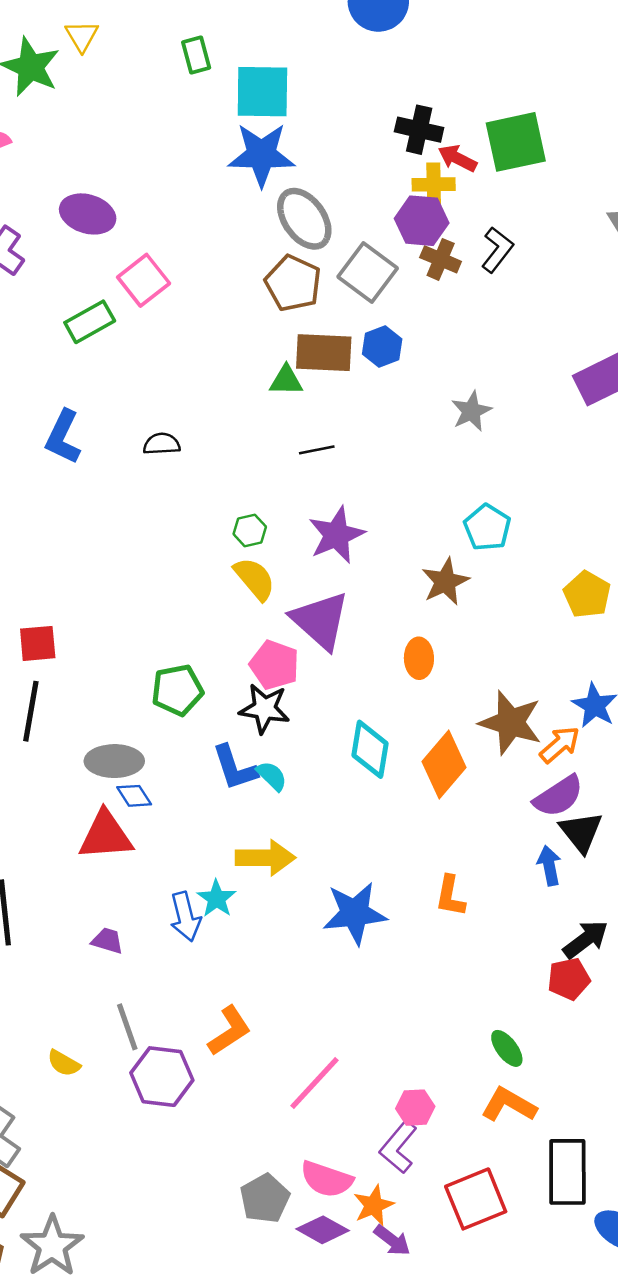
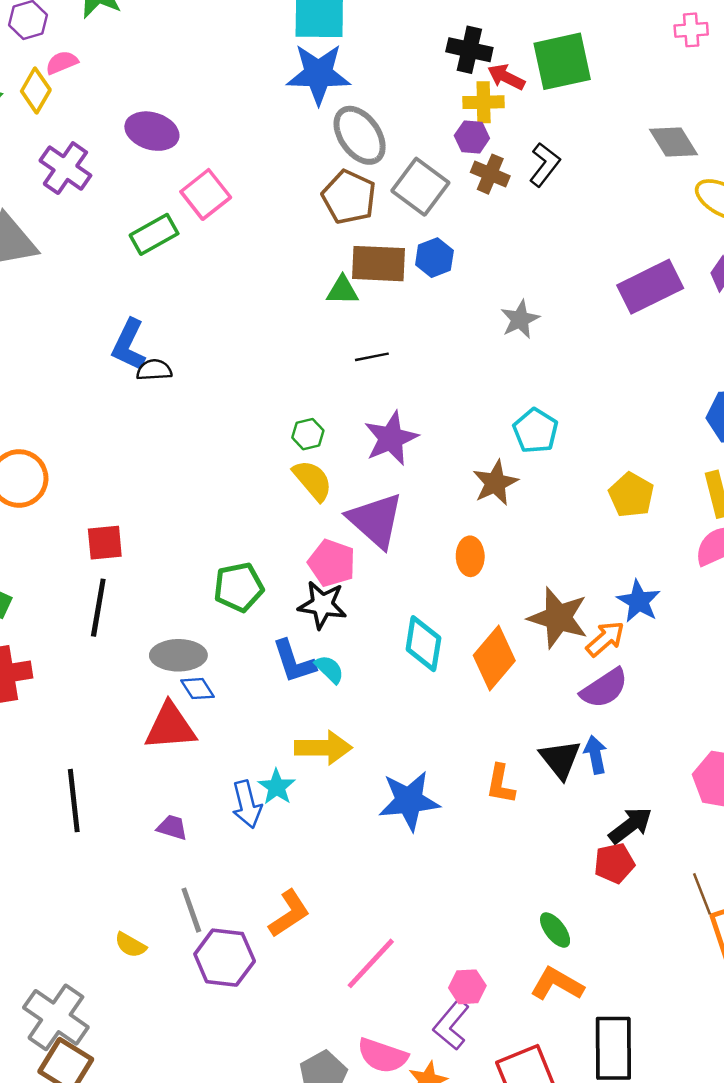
purple hexagon: (422, 221) -> (472, 137), size x0.7
black semicircle: (162, 444) -> (154, 370), moved
black triangle: (581, 832) -> (560, 759), moved

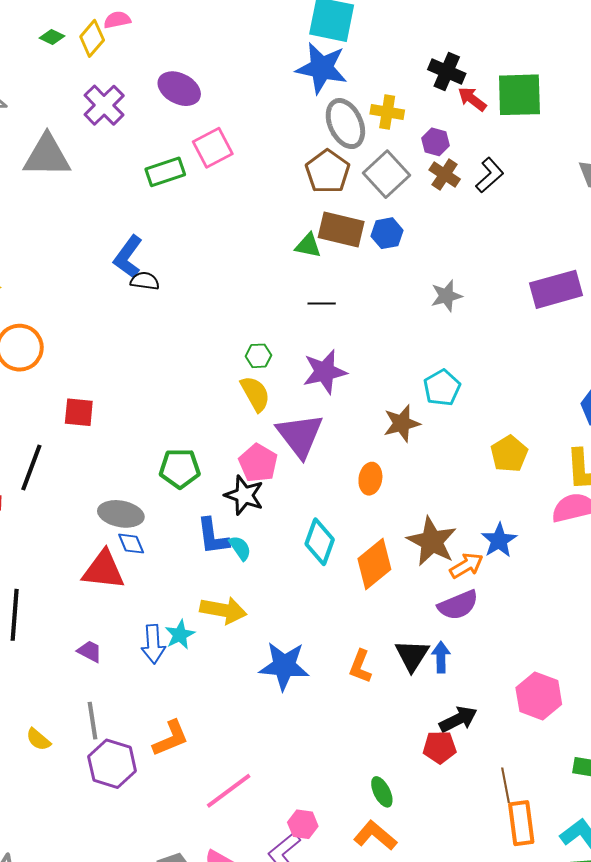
yellow cross: (484, 102) -> (387, 112), moved
black line: (98, 608) -> (31, 468), moved

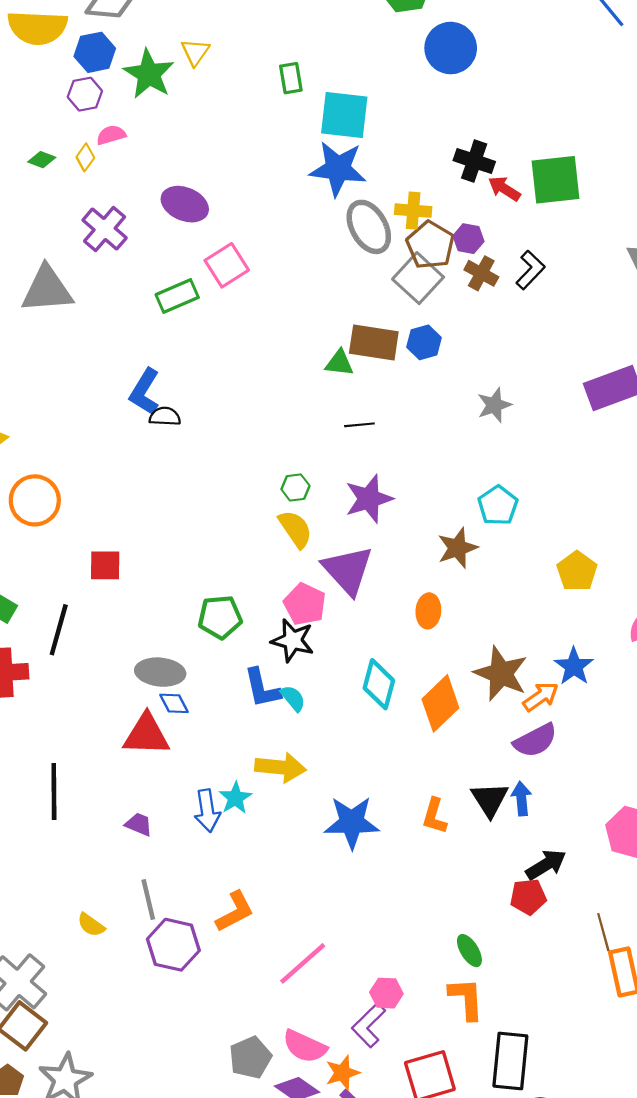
yellow diamond: (92, 38) -> (85, 157), size x0.7
brown pentagon: (328, 172) -> (430, 245), moved
orange L-shape: (375, 836) -> (466, 999), turned 51

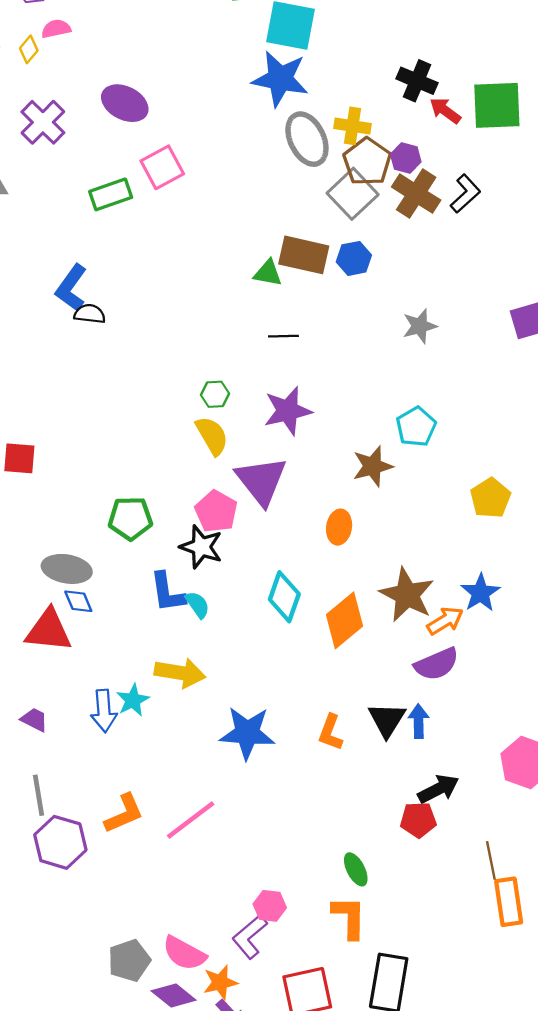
brown cross: (481, 273) -> (416, 194), size x1.4
pink line: (303, 963) -> (191, 820), moved

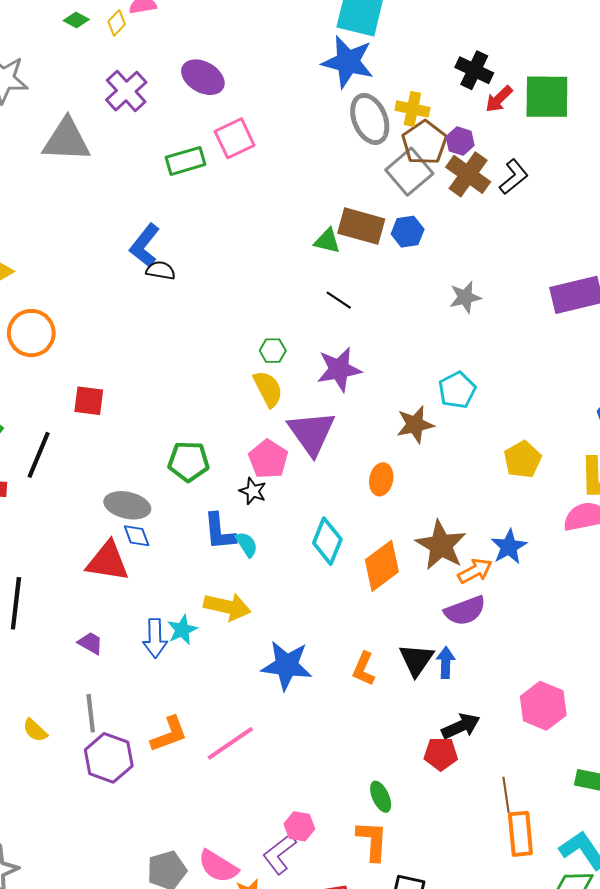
red arrow: (445, 111) -> (499, 99), turned -84
black line: (283, 336) -> (339, 300), turned 32
black star: (201, 547) -> (253, 491), size x0.7

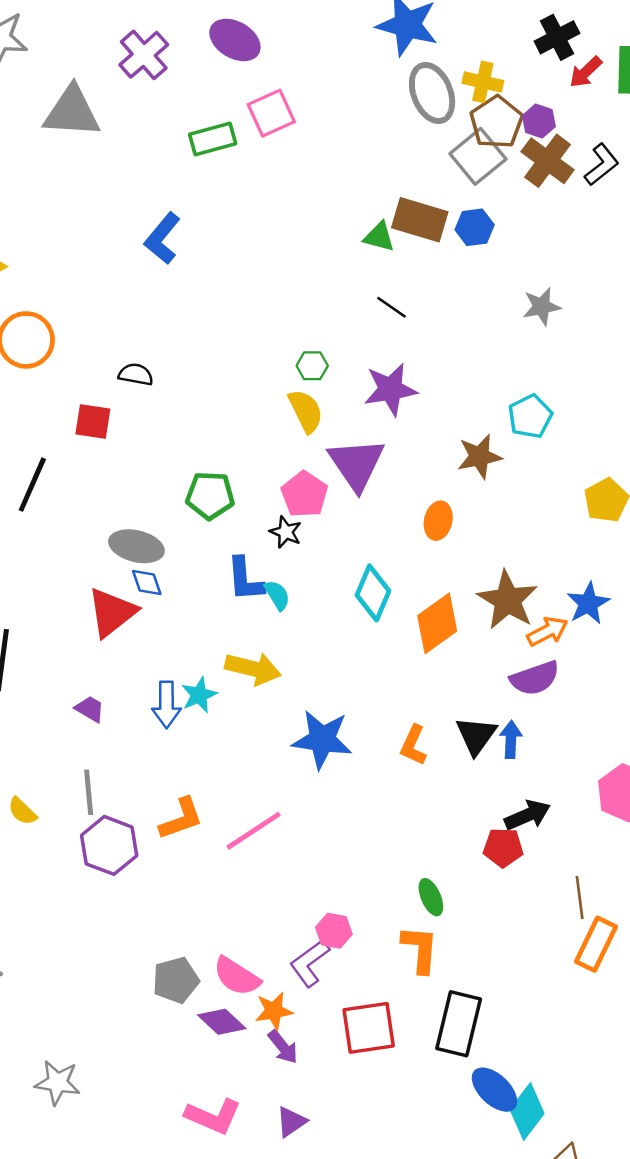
black cross: (474, 70) -> (557, 37), turned 36
black semicircle: (161, 270) -> (136, 374), moved
red triangle: (108, 561) -> (112, 612), turned -48
orange rectangle: (520, 834) -> (596, 944), turned 30

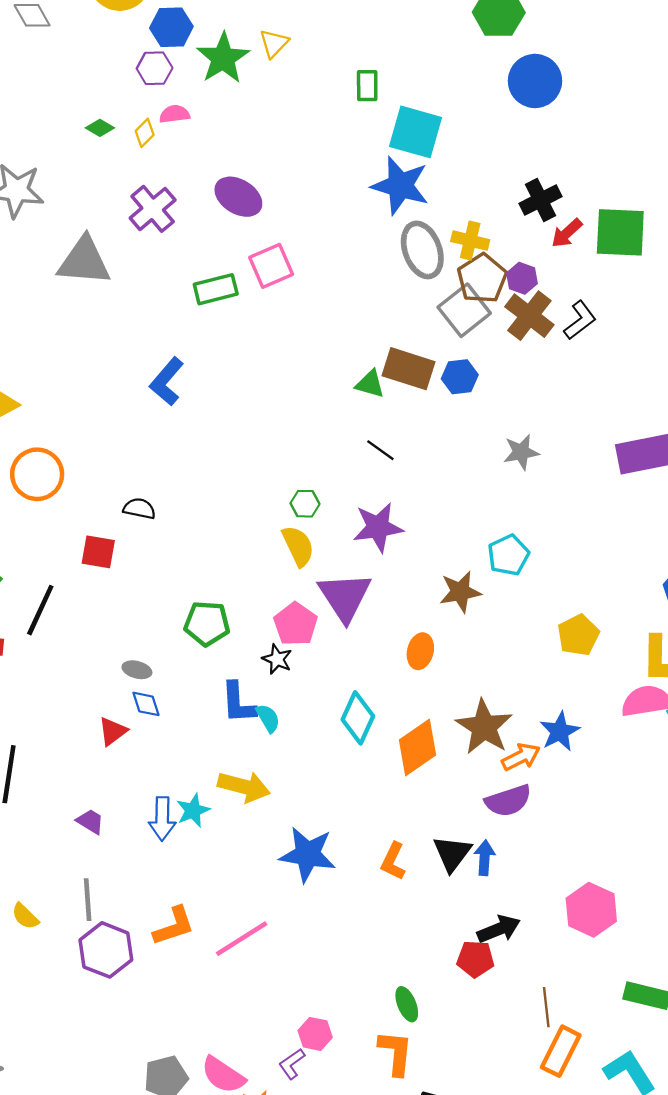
gray ellipse: (136, 546) -> (137, 670), size x0.6
red triangle: (112, 612) -> (113, 731), size x0.6
purple L-shape: (310, 963) -> (292, 1064), size x0.7

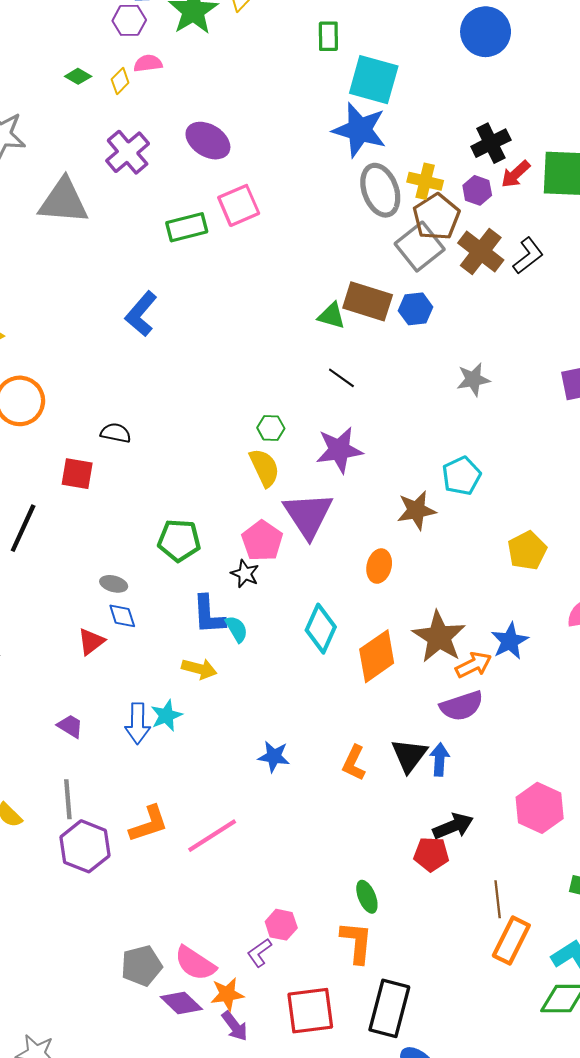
purple hexagon: (522, 278) -> (477, 190), moved
yellow arrow: (244, 787) -> (199, 669), moved, size x0.7
blue star: (308, 854) -> (274, 756), size x0.6

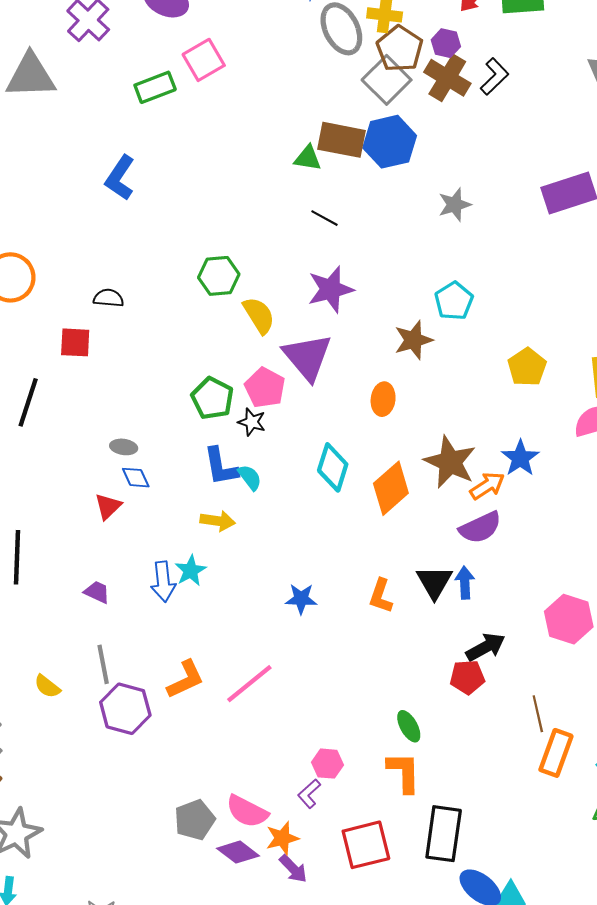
purple hexagon: (477, 190) -> (446, 43), moved
blue hexagon: (416, 309) -> (390, 142), size x1.6
green hexagon: (271, 428) -> (219, 276), moved, size x1.5
green pentagon: (179, 540) -> (212, 398), moved, turned 30

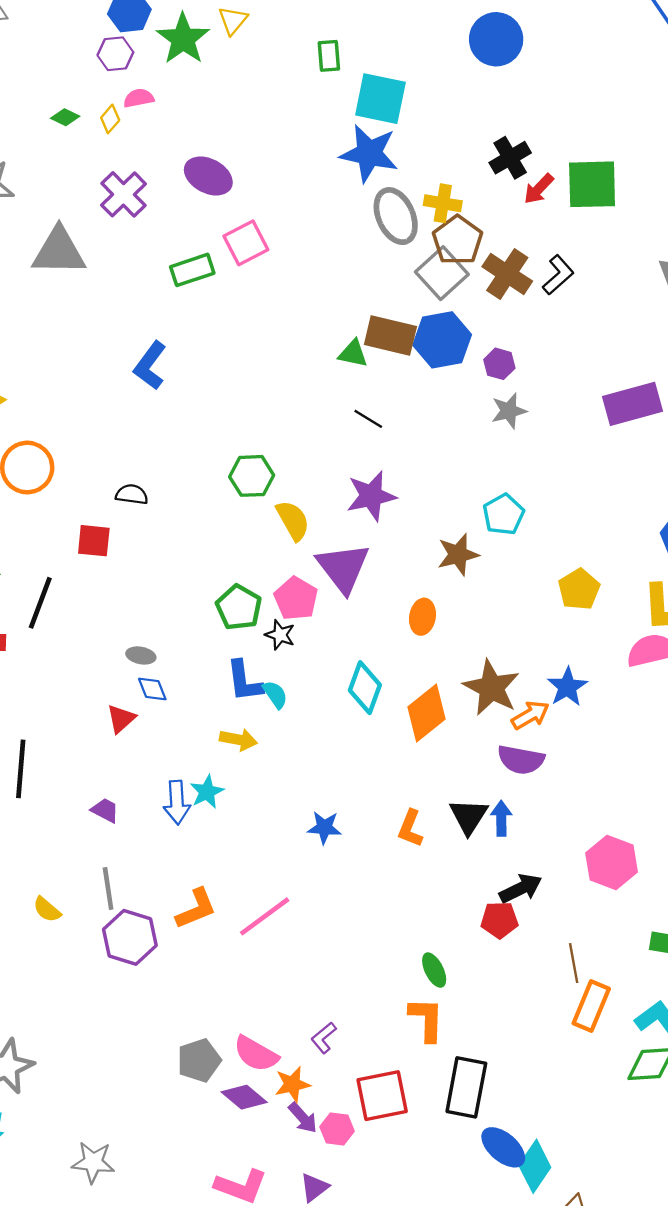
purple hexagon: (446, 43) -> (499, 364), moved
purple semicircle: (480, 528) -> (521, 760), turned 33
pink hexagon: (328, 764) -> (337, 1129), moved

